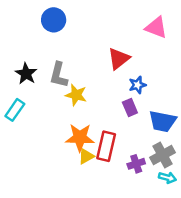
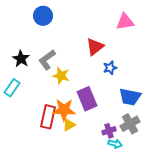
pink triangle: (156, 27) -> (125, 22), turned -30
gray L-shape: (59, 75) -> (47, 60), turned 40
purple rectangle: (130, 107) -> (87, 99), moved, size x1.6
red rectangle: (106, 146) -> (48, 117), moved
cyan arrow: (167, 178) -> (115, 144), moved

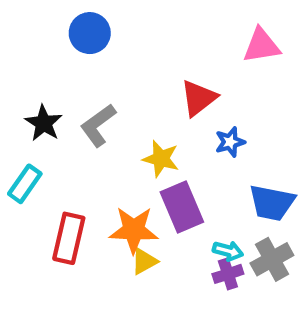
yellow star: (61, 76) -> (161, 159), moved
red rectangle: (48, 117) -> (69, 238), moved
cyan arrow: (115, 144) -> (228, 251), moved

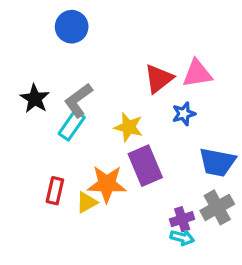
pink triangle: (261, 46) -> (197, 74), moved
cyan rectangle: (25, 184) -> (72, 125), moved
red rectangle: (69, 238) -> (55, 191), size x0.7
cyan arrow: (228, 251) -> (182, 238), moved
yellow triangle: (144, 261) -> (87, 202), moved

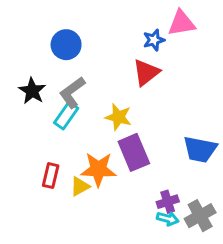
blue circle: (72, 27) -> (66, 45), moved
pink triangle: (197, 74) -> (182, 23), moved
blue star: (184, 114) -> (154, 40), moved
gray cross: (217, 207) -> (200, 216), moved

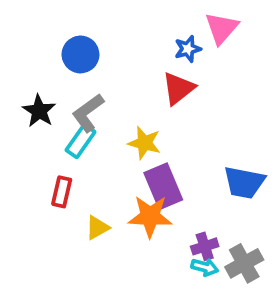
pink triangle: (182, 23) -> (222, 28), turned -40
orange star: (98, 169) -> (150, 216), moved
red rectangle: (51, 176) -> (62, 192), moved

